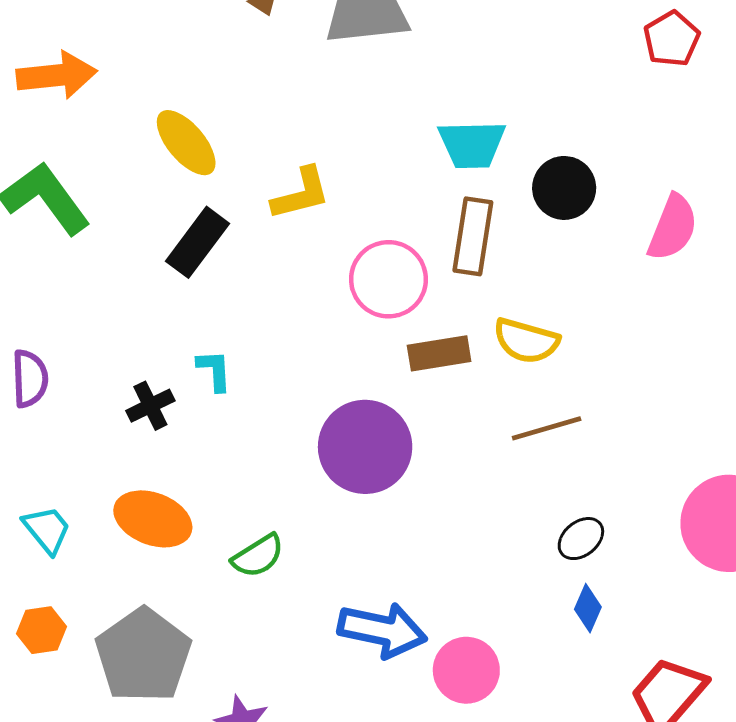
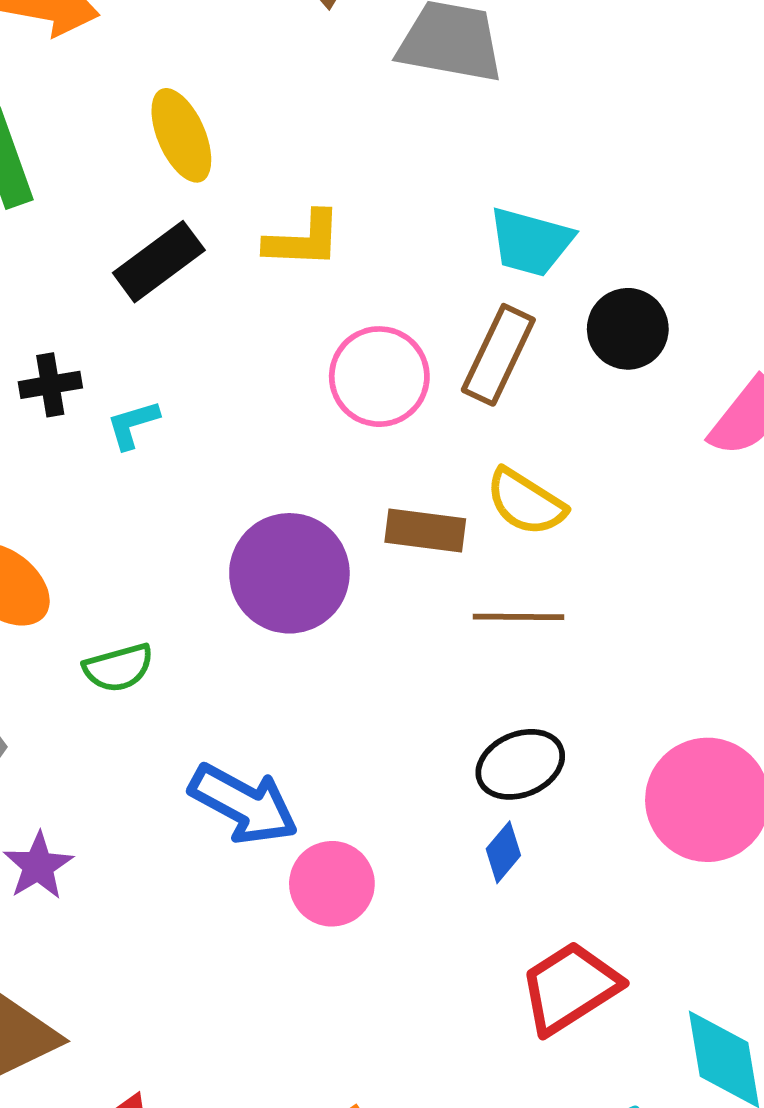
brown rectangle: (439, 353) -> (425, 531), moved
cyan L-shape: (214, 370) -> (133, 425), turned -120
black cross: (150, 406) -> (50, 385), moved
black ellipse: (581, 539) -> (520, 764), size x1.4

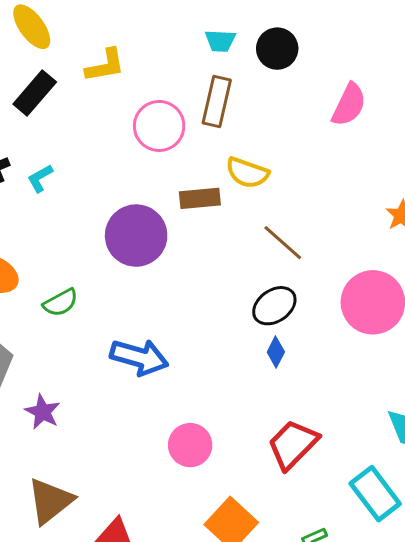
cyan trapezoid: (531, 242) -> (220, 41), size x0.7
black circle: (628, 329) -> (277, 49), moved
brown line: (518, 617) -> (283, 243), moved, turned 54
pink circle: (332, 884) -> (190, 445), moved
red trapezoid: (570, 988) -> (293, 444), moved

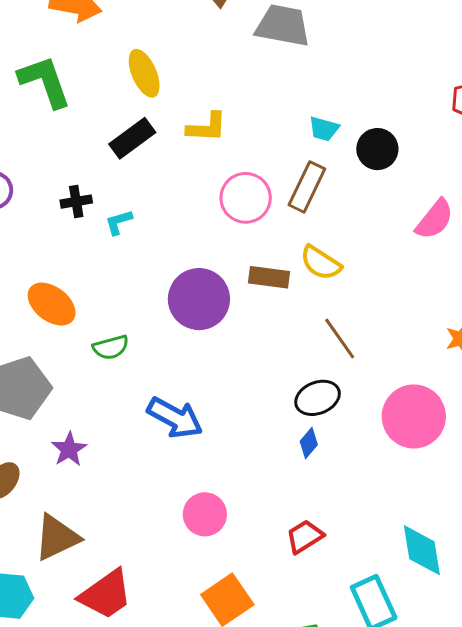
red trapezoid: (293, 444) -> (305, 537), size x0.7

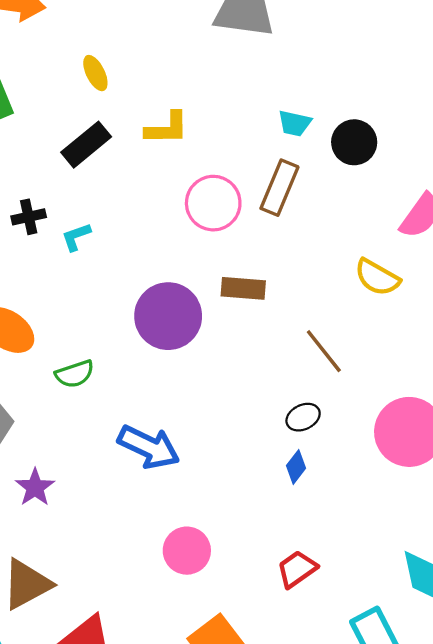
yellow ellipse: (144, 73) -> (95, 73), size x0.7
yellow semicircle: (321, 263) -> (377, 277), moved
black ellipse: (318, 398) -> (303, 417), size x0.7

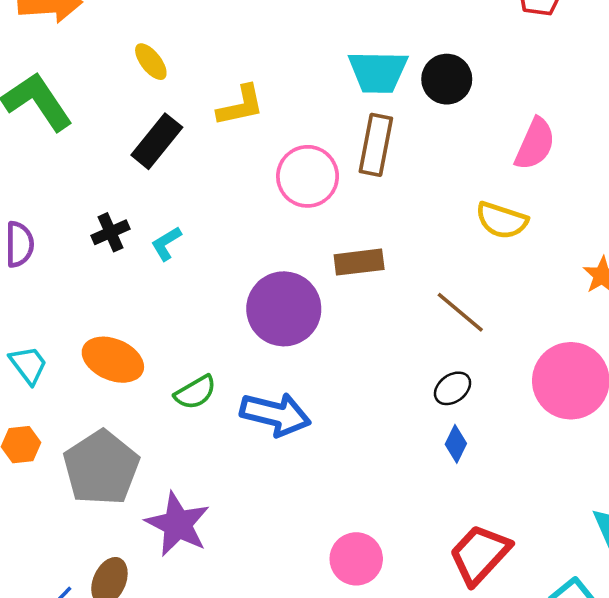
cyan trapezoid: (295, 123) -> (378, 72), size x1.6
blue arrow: (149, 447) -> (275, 414), moved
purple star: (35, 487) -> (178, 524), size x1.5
red trapezoid: (297, 569) -> (480, 554), size x1.4

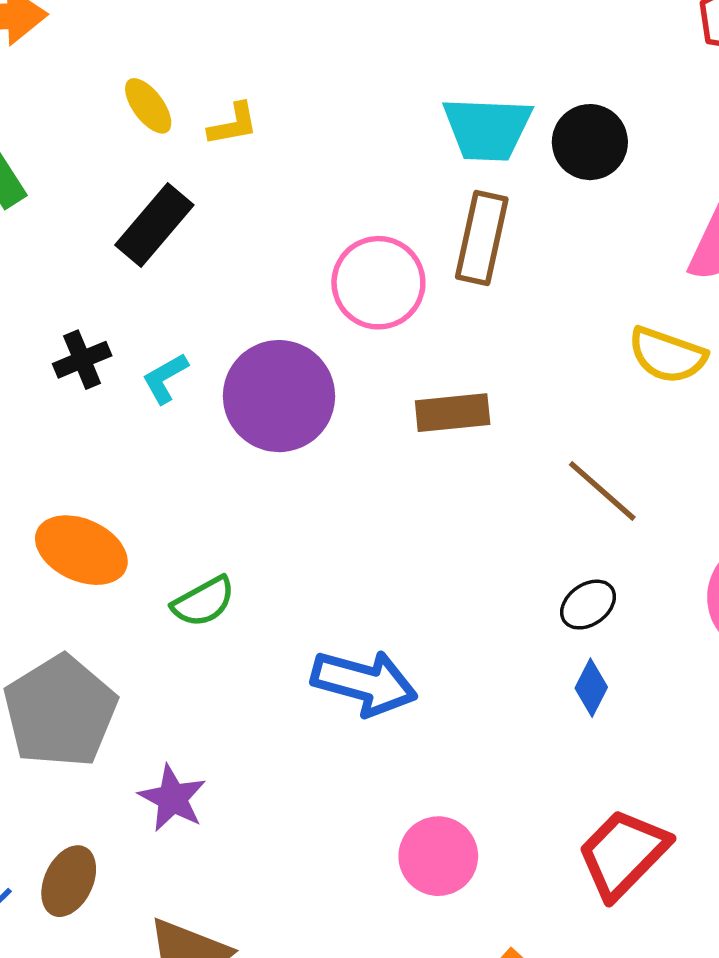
yellow L-shape: (241, 106) -> (233, 124), moved, size x0.7
purple circle: (284, 309) -> (279, 396), moved
blue arrow: (275, 414) -> (364, 683), moved
purple star: (178, 524) -> (172, 798), size x0.7

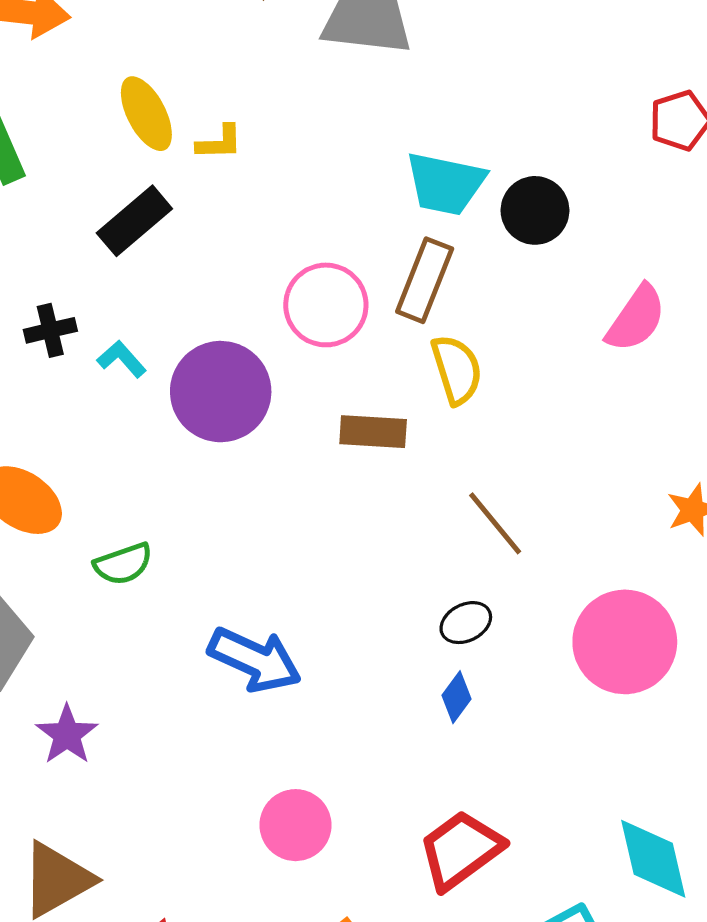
yellow ellipse: (148, 106) -> (146, 114), size x1.4
yellow semicircle: (667, 355) -> (457, 370), moved, turned -136
cyan L-shape: (165, 378) -> (122, 359), turned 69

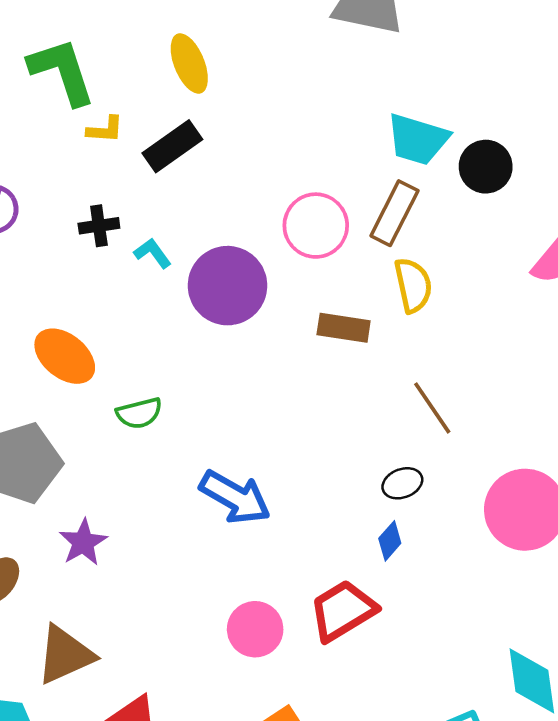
yellow L-shape: (219, 142) -> (105, 129), moved
red trapezoid: (461, 850) -> (343, 611), moved

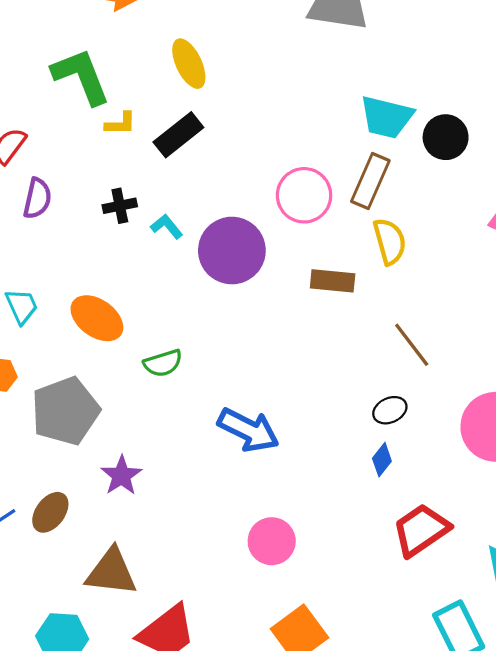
red trapezoid: (343, 611) -> (421, 530), moved
brown triangle: (65, 655) -> (111, 572), turned 34

